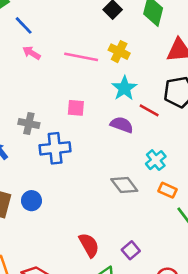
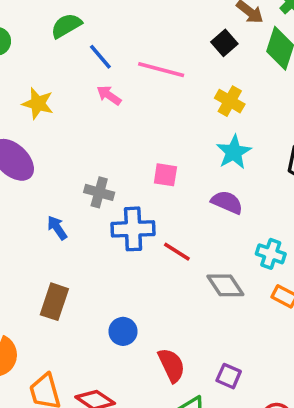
pink line: (81, 57) -> (161, 70), moved
red line: (149, 110) -> (177, 252), moved
cyan cross: (156, 160) -> (271, 254), turned -36
blue circle: (31, 201) -> (123, 331), moved
purple square: (131, 250) -> (229, 376), turned -30

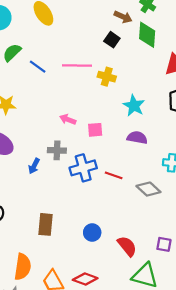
pink arrow: (109, 95) -> (68, 119), moved
yellow cross: (230, 101) -> (107, 77), moved
blue arrow: (57, 228) -> (34, 166), moved, turned -105

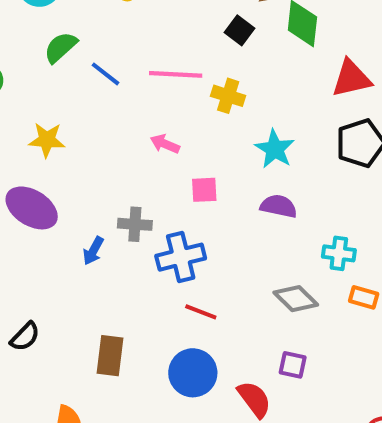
pink arrow: (68, 119) -> (165, 144), moved
red line: (114, 175) -> (201, 312), moved
blue circle: (92, 233) -> (193, 373), size x1.5
purple square: (164, 244) -> (293, 365), moved

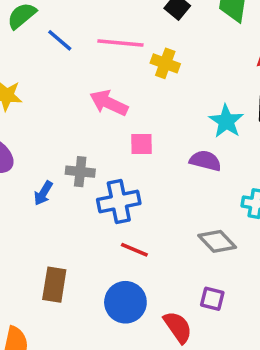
pink arrow: (165, 144) -> (109, 103), size x1.5
cyan star: (275, 149) -> (226, 121), moved

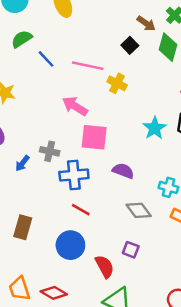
pink square: (141, 144) -> (94, 137), size x1.6
purple semicircle: (205, 161) -> (123, 171), moved

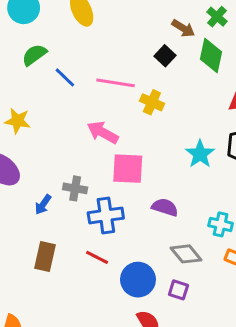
red line: (81, 210) -> (97, 257), moved
brown rectangle: (23, 227) -> (45, 256), moved
blue circle: (70, 245) -> (138, 280), moved
purple square: (131, 250) -> (178, 290), moved

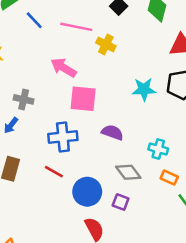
cyan star: (200, 154) -> (144, 89), turned 30
gray cross: (75, 188) -> (24, 99), moved

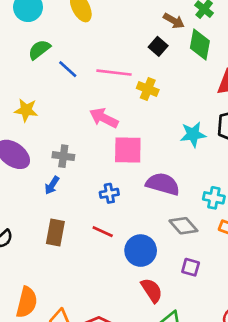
purple semicircle: (113, 132) -> (163, 184), size x1.4
blue cross: (63, 137) -> (109, 193), size x0.6
purple square: (121, 202) -> (191, 267), moved

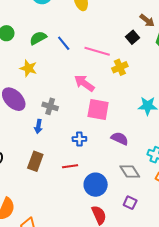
green semicircle: (39, 50) -> (38, 38), moved
yellow cross: (148, 89) -> (120, 67), turned 35
purple semicircle: (163, 184) -> (120, 139), size x0.7
blue arrow: (52, 185) -> (38, 126), turned -32
red line: (103, 232) -> (70, 166), turned -42

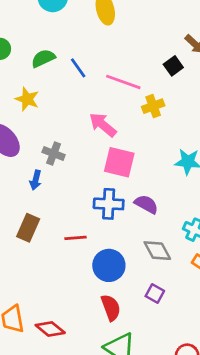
blue cross: (79, 139) -> (109, 204), moved, size x1.5

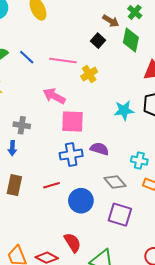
purple square: (155, 293) -> (120, 215), size x1.6
red semicircle: (111, 308) -> (73, 243), moved

